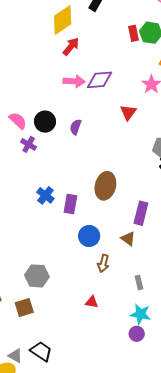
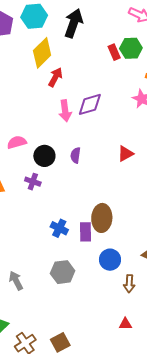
pink arrow: (74, 81) -> (65, 111), turned 90
red triangle: (128, 112) -> (125, 154), moved, turned 36
pink semicircle: (18, 121) -> (17, 142), moved, turned -48
brown ellipse: (105, 186) -> (102, 218), moved
gray hexagon: (37, 276) -> (63, 272), moved

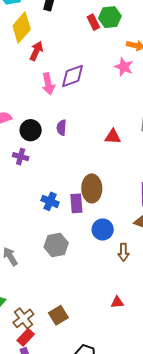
red triangle: (125, 154) -> (113, 137), moved, turned 36
red triangle: (125, 324) -> (117, 302), moved

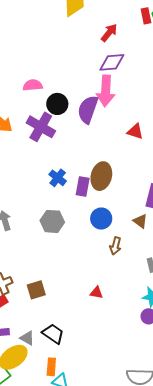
red arrow: (36, 51) -> (109, 33), moved
pink arrow: (48, 84) -> (106, 91), moved, size x1.4
purple semicircle: (61, 128) -> (88, 109), size x1.8
purple cross: (21, 157) -> (41, 127), size x1.8

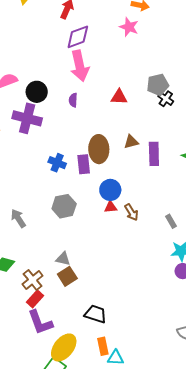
purple semicircle: (88, 109) -> (73, 100), moved, size x0.5
brown triangle: (140, 221) -> (131, 142), moved, turned -35
brown arrow: (115, 246) -> (131, 212), turned -30
red triangle: (96, 293) -> (111, 207), moved
gray triangle: (27, 338) -> (63, 259), moved

